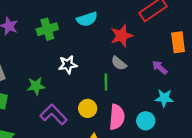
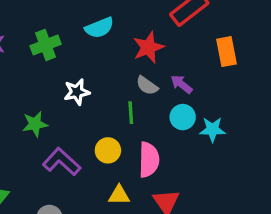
purple arrow: (160, 67) -> (181, 84), moved
cyan circle: (146, 121) -> (183, 117), moved

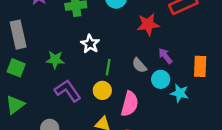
orange rectangle: (227, 52) -> (200, 66), moved
gray semicircle: (147, 86) -> (139, 65), moved
white star: (77, 92) -> (90, 44), turned 30
green line: (131, 113) -> (108, 67), moved

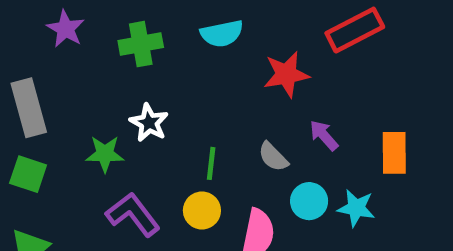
white star: (90, 44) -> (149, 123), moved
cyan circle: (161, 79) -> (309, 201), moved

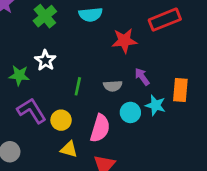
green cross: (141, 44) -> (45, 16), turned -35
gray semicircle: (273, 157) -> (113, 86), turned -54
cyan star: (356, 208) -> (155, 105), moved
yellow circle: (202, 210) -> (61, 120), moved

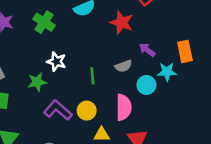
red star: (124, 41) -> (122, 23), turned -30

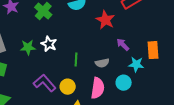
gray semicircle: (123, 66) -> (102, 63), moved
green star: (37, 82) -> (28, 47), moved
cyan circle: (146, 85) -> (124, 83), moved

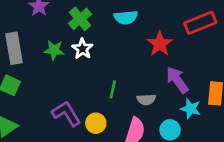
white star: (49, 44) -> (82, 49), moved
purple arrow: (123, 45) -> (177, 80), size x1.5
green star: (28, 47) -> (54, 50), moved

